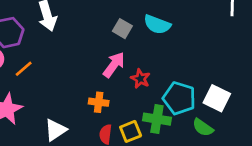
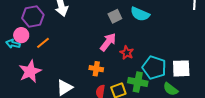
gray square: (122, 29) -> (115, 16), turned 32
white square: (217, 98) -> (181, 68), turned -30

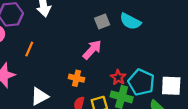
orange line: (43, 43) -> (29, 49), moved, turned -32
red star: (127, 53) -> (118, 77), moved

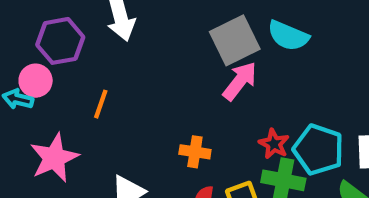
gray square: (102, 22) -> (235, 40), size x1.6
pink arrow: (92, 50) -> (240, 81), moved

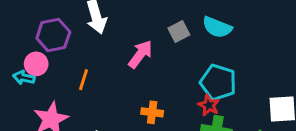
gray square: (235, 40) -> (179, 31), size x0.6
pink arrow: (240, 81) -> (140, 54), moved
cyan pentagon: (318, 150) -> (218, 82), moved

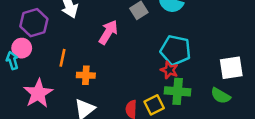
cyan arrow: (24, 78) -> (12, 60), turned 66
orange cross: (152, 112) -> (86, 75), moved

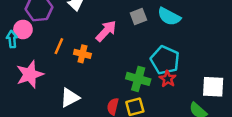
red star: (169, 70) -> (168, 79), moved
orange cross: (86, 75) -> (82, 54), moved
green cross: (178, 91) -> (138, 79), moved

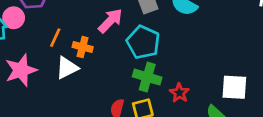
cyan pentagon: (165, 60) -> (143, 42), moved
red star: (168, 79) -> (179, 93), moved
white triangle: (70, 98) -> (67, 68), moved

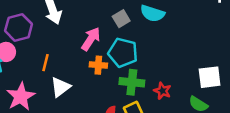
orange cross: (83, 47) -> (98, 65), moved

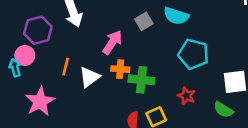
cyan pentagon: (123, 53) -> (193, 54), moved
green cross: (132, 82) -> (141, 80), moved
white triangle: (60, 87) -> (89, 77), moved

